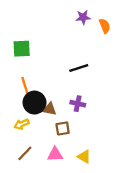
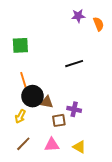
purple cross: (78, 104) -> (74, 109), moved
yellow arrow: (22, 124) -> (20, 116), turned -40

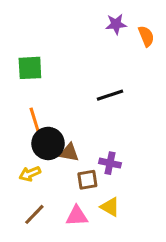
yellow arrow: (20, 116) -> (30, 174), turned 40
yellow triangle: (79, 147) -> (110, 207), moved

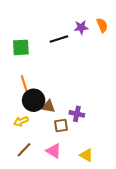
purple star: (116, 24) -> (81, 27), moved
black line: (110, 95) -> (59, 39), moved
yellow triangle: (110, 207) -> (86, 155), moved
pink triangle: (77, 216) -> (54, 151), turned 35

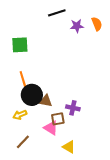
black line: (59, 39) -> (57, 13), moved
pink triangle: (54, 151) -> (51, 128), moved
yellow triangle: (86, 155) -> (69, 147), moved

